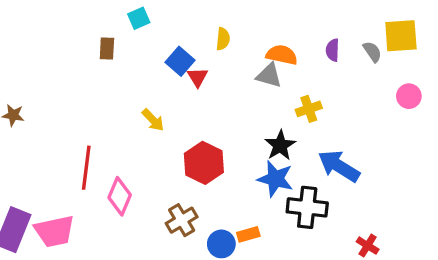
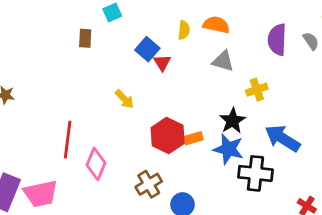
purple semicircle: (333, 50) -> (277, 40), size x1.6
orange semicircle: (282, 55) -> (216, 25), moved
orange rectangle: (248, 234) -> (193, 138), moved

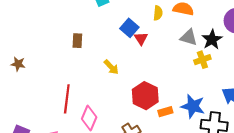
brown rectangle: (85, 38) -> (77, 41), moved
yellow cross: (257, 90) -> (202, 60), moved
black star: (233, 121) -> (212, 40), moved
orange rectangle: (193, 138) -> (165, 112), moved

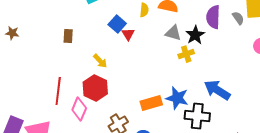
brown star: (18, 64) -> (12, 33), moved
red hexagon: (145, 96) -> (95, 88), moved
orange rectangle: (165, 112) -> (151, 103), size x1.5

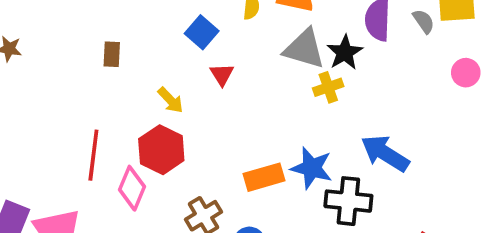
gray triangle: (173, 33) -> (304, 49), size x1.4
red triangle: (128, 34) -> (222, 74), moved

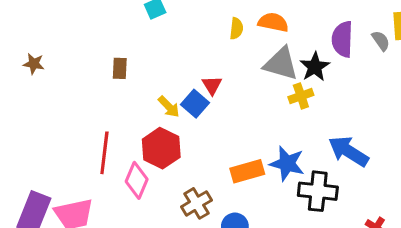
blue square: (202, 32) -> (195, 104), moved

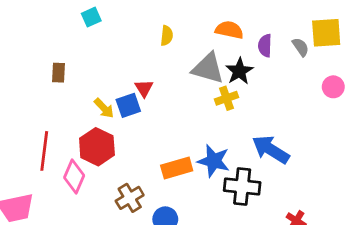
orange semicircle: (273, 22) -> (229, 30), moved
purple semicircle: (342, 39) -> (265, 46), size x0.7
blue square: (195, 104) -> (128, 105), turned 30

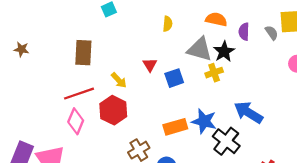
brown rectangle: (58, 73) -> (83, 53), size x1.6
blue square: (128, 105) -> (174, 78), moved
red line: (44, 151) -> (79, 94), moved, turned 64
pink diamond: (74, 177) -> (76, 121), moved
black cross: (242, 187) -> (226, 141), turned 32

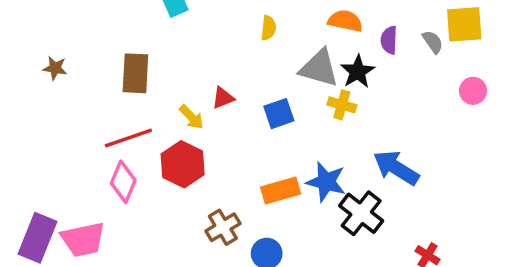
brown star: (21, 49) -> (55, 68), moved
red triangle: (150, 65) -> (223, 98), moved, turned 40
yellow cross: (214, 73) -> (342, 105), turned 35

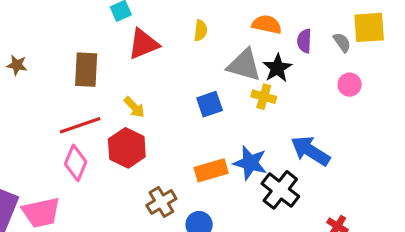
pink circle: (473, 91) -> (350, 85), moved
red triangle: (223, 98) -> (143, 44), moved, size x1.6

